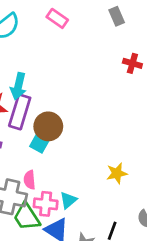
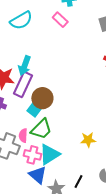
cyan triangle: (68, 200) -> (50, 154), size x1.6
green trapezoid: (27, 217) -> (41, 129), moved, turned -110

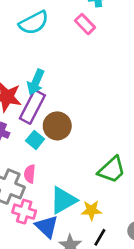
cyan square: (34, 110) -> (35, 140), moved
green trapezoid: (41, 129) -> (112, 170), moved
yellow star: (88, 140) -> (91, 210), moved
pink cross: (32, 155) -> (24, 212), moved

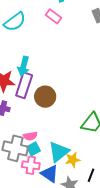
cyan square: (35, 140) -> (33, 149), moved, turned 32
pink semicircle: (30, 174) -> (30, 136), turned -96
yellow star: (91, 210) -> (73, 160), moved

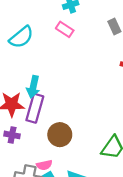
brown circle: (45, 97) -> (60, 135), moved

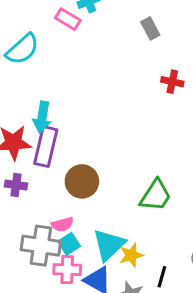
pink rectangle: (65, 29) -> (68, 19), moved

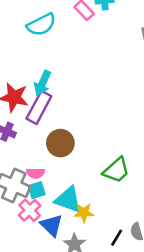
cyan triangle: (109, 245) -> (68, 200), turned 48
pink cross: (67, 270) -> (30, 210), turned 30
black line: (162, 277) -> (117, 238), moved

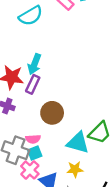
purple rectangle: (39, 107) -> (33, 84), size x0.7
cyan triangle: (68, 200) -> (78, 143), moved

